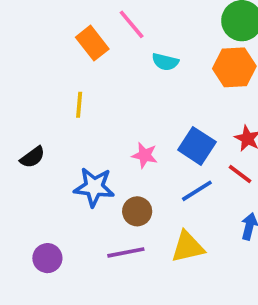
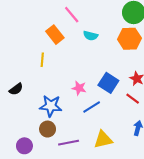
orange rectangle: (92, 43) -> (55, 35), moved
blue line: (197, 191) -> (92, 107), moved
brown circle: (137, 211) -> (48, 129), moved

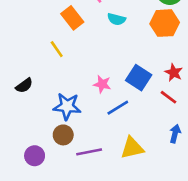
yellow line: (42, 60) -> (57, 49), turned -40

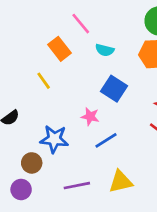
blue square: (139, 78) -> (114, 89), moved
brown circle: (63, 135) -> (32, 163), moved

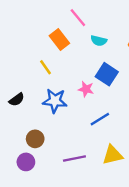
pink star: (90, 116) -> (86, 89), moved
blue star: (54, 139) -> (55, 101), moved

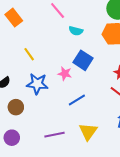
orange rectangle: (59, 40) -> (14, 18), moved
brown circle: (35, 139) -> (16, 107), moved
yellow triangle: (113, 155) -> (88, 132), turned -42

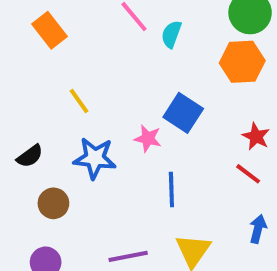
cyan semicircle: (76, 31) -> (171, 34), moved, turned 96
blue line: (77, 100) -> (171, 190), turned -60

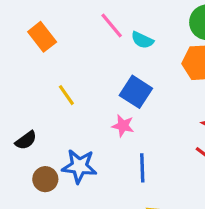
cyan semicircle: (171, 34) -> (142, 40), turned -85
blue square: (183, 113) -> (136, 92), moved
blue star: (95, 158) -> (79, 166), moved

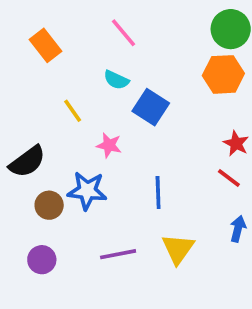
cyan semicircle: (142, 40) -> (116, 80), moved
pink star: (123, 126) -> (109, 145), moved
black semicircle: (26, 140) -> (27, 162), size x1.5

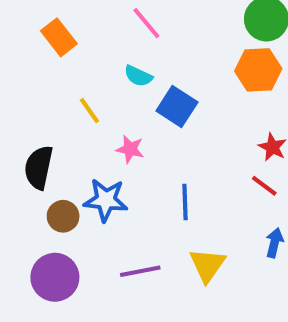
black semicircle: (27, 162) -> (39, 167), turned 138
purple circle: (42, 260) -> (55, 277), size x1.5

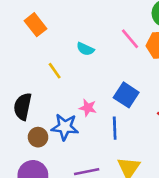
pink line: (146, 23) -> (130, 39), moved
blue square: (177, 106) -> (126, 95), moved
pink star: (130, 149) -> (88, 108), moved

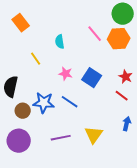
cyan semicircle: (85, 49) -> (60, 42), turned 56
pink star: (88, 108) -> (66, 74), moved
blue line: (115, 128) -> (70, 102), moved, turned -54

